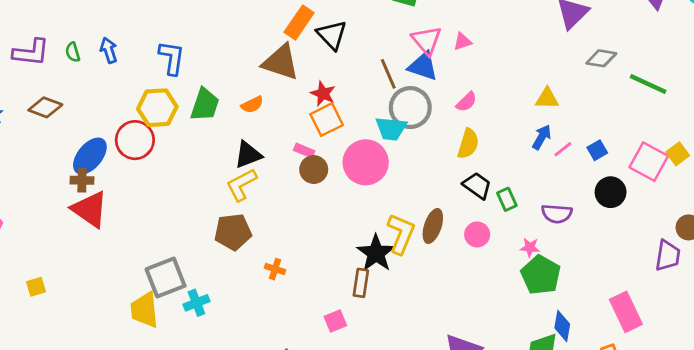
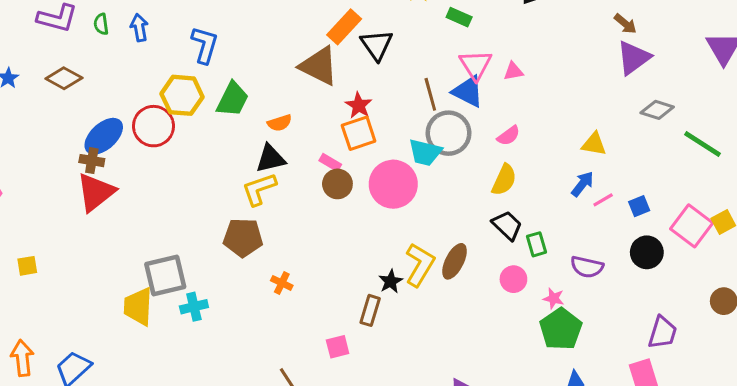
orange semicircle: (252, 105) -> (280, 123), moved
red triangle: (90, 209) -> (96, 192), turned 39
pink circle: (477, 234) -> (513, 279), moved
black star: (376, 253) -> (391, 281), size x0.6
purple trapezoid: (668, 256) -> (663, 333), moved

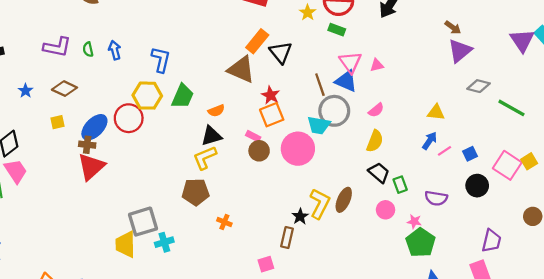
yellow square: (27, 266) -> (57, 122), moved

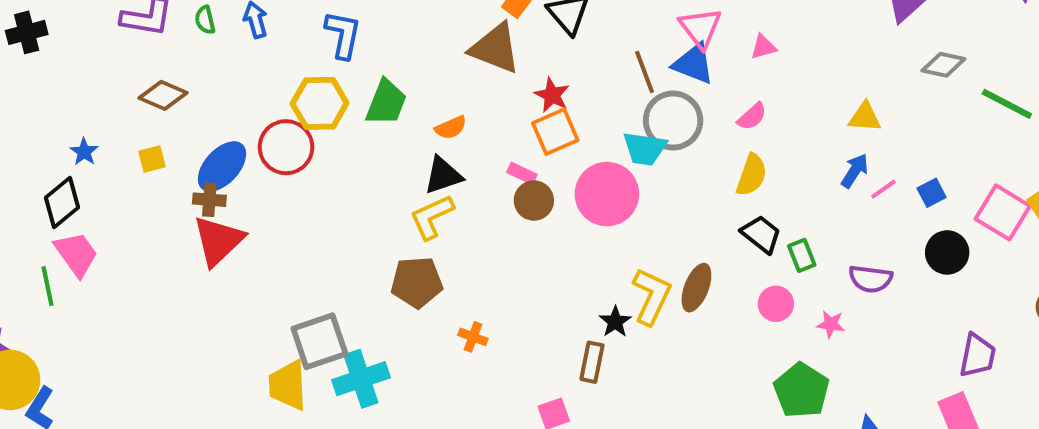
pink triangle: (377, 65) -> (763, 47), moved
blue star: (26, 91) -> (84, 152), moved
cyan cross: (164, 242) -> (361, 379), size x1.5
green pentagon: (420, 243) -> (801, 390), moved

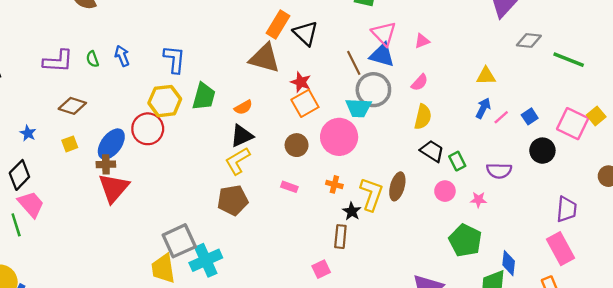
blue star: (84, 152) -> (28, 133), moved
pink rectangle: (522, 173) -> (289, 187), moved
orange cross: (473, 337) -> (334, 184), moved

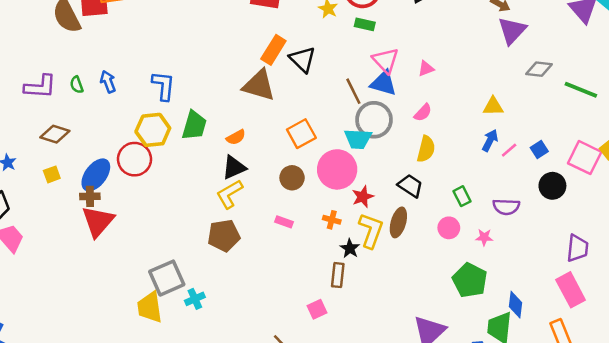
red star: (301, 82) -> (363, 197), moved, turned 30
black trapezoid: (432, 151) -> (410, 186), moved
cyan cross: (206, 260) -> (195, 299), size x0.6

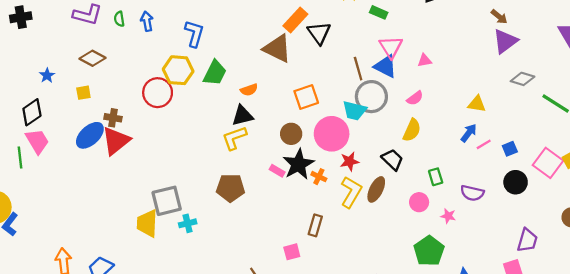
blue ellipse: (96, 175) -> (90, 135), moved
brown pentagon: (224, 236) -> (231, 188), moved
black star: (350, 248) -> (298, 164), moved, size x1.8

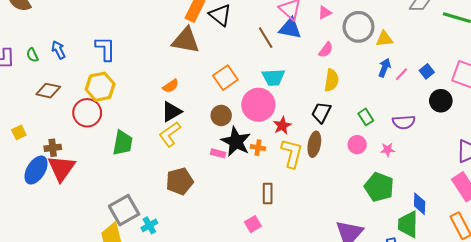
brown diamond: (93, 58) -> (48, 91), moved
green trapezoid: (215, 73) -> (123, 143), moved
gray circle: (371, 97) -> (358, 27), moved
black trapezoid: (392, 160) -> (321, 112), turned -90

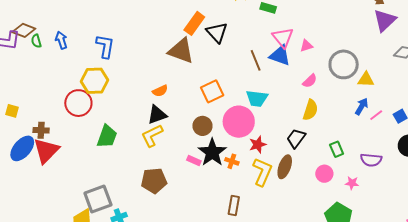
pink triangle: (325, 13) -> (306, 46), moved
brown diamond: (48, 91) -> (24, 30), moved
yellow square: (19, 132) -> (12, 111), turned 32

